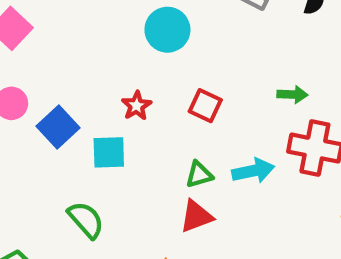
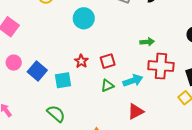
red star: (136, 106) -> (81, 61), moved
red square: (205, 106) -> (108, 61), moved, turned -35
red triangle: (196, 216) -> (136, 111), moved

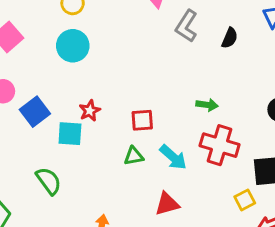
cyan circle: (84, 18) -> (73, 46), moved
red star: (81, 61) -> (90, 111), moved
cyan arrow: (133, 81) -> (173, 157), turned 48

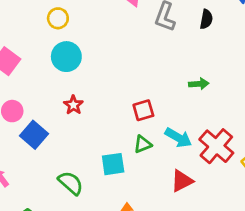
red star: (90, 111) -> (73, 105), moved
blue square: (35, 112) -> (34, 135), moved
cyan square: (70, 134) -> (113, 164), moved
red cross: (220, 145) -> (216, 146), moved, turned 36

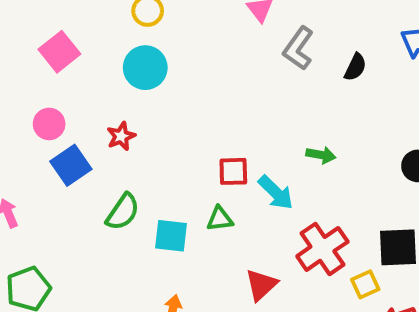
red star: (73, 105) -> (121, 136), moved
cyan arrow: (178, 138) -> (276, 193), moved
red triangle: (182, 181) -> (261, 285), turned -30
green semicircle: (71, 183) -> (123, 212), moved, turned 68

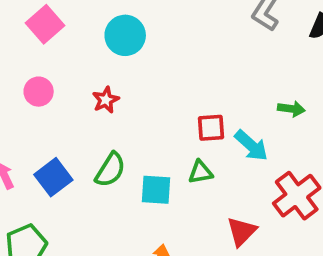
blue square: (71, 165) -> (53, 177), moved

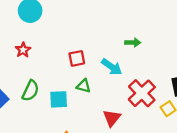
red square: (211, 128) -> (77, 58), moved
green triangle: (200, 172) -> (84, 86), turned 32

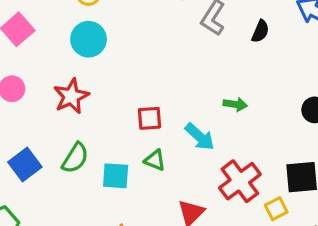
red star: (23, 50) -> (71, 96), size x1.5

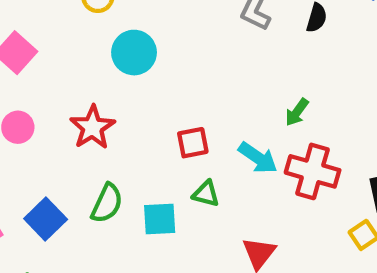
cyan circle: (89, 39) -> (134, 53), moved
green arrow: (235, 104) -> (297, 112), turned 125
red cross: (240, 181) -> (313, 171), moved, turned -30

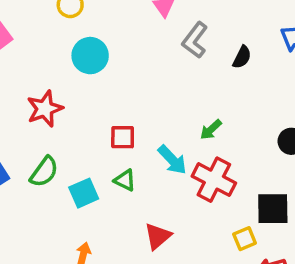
cyan square: (160, 219) -> (84, 193), turned -32

